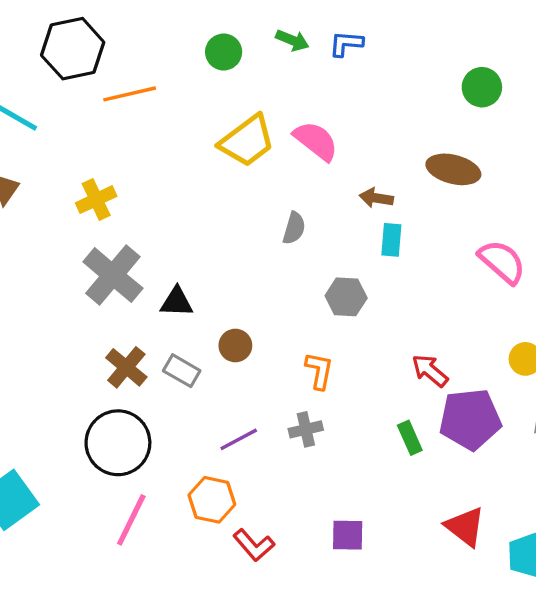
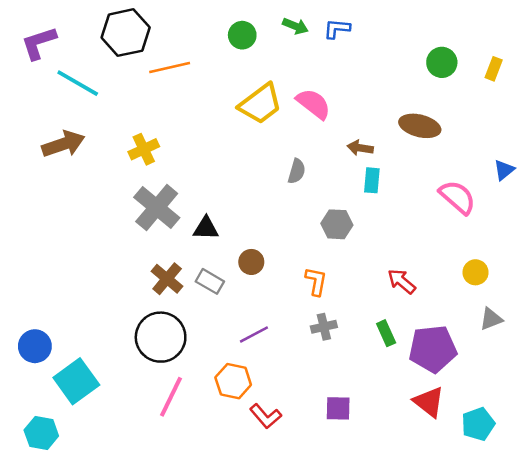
purple pentagon: (470, 419) -> (433, 349), moved
gray cross: (306, 429) -> (324, 327), moved

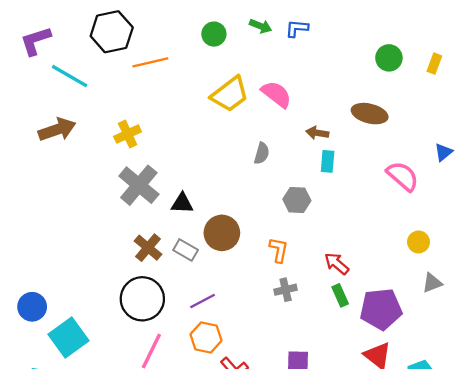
brown circle: (251, 262) -> (222, 233), size x1.6
red arrow: (402, 281) -> (337, 264), moved
purple line: (254, 335) -> (203, 301), moved

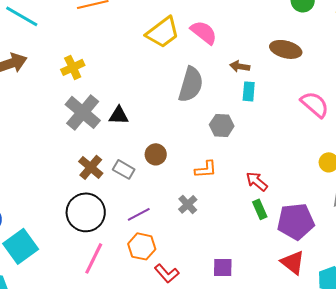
gray semicircle: (262, 153) -> (191, 84), size x1.8
black triangle: (182, 203) -> (119, 115), moved
brown circle: (222, 233) -> (156, 154), size x0.7
orange L-shape: (279, 250) -> (206, 169), turned 75
gray cross: (286, 290) -> (188, 204), moved, turned -30

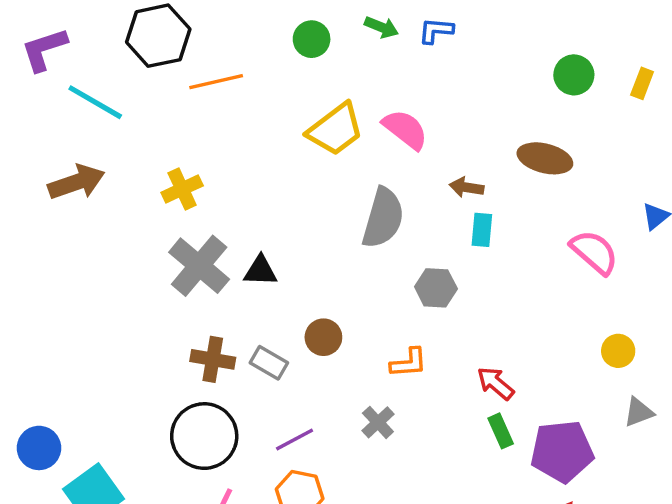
brown cross: (91, 167) -> (213, 359), turned -30

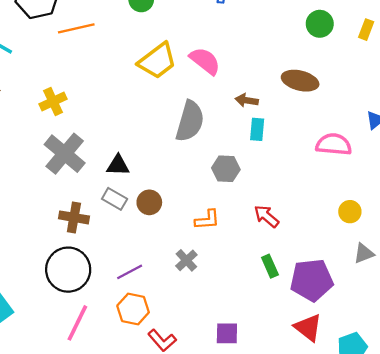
pink semicircle: (594, 252) -> (334, 144), turned -36
black triangle: (260, 271) -> (118, 165), moved
gray rectangle: (269, 363) -> (115, 199), moved
red arrow: (496, 383) -> (266, 216), moved

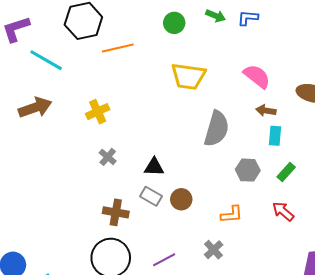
yellow trapezoid: (157, 61) -> (188, 76), turned 45
pink semicircle: (205, 61) -> (257, 76), moved
gray cross: (65, 154) -> (108, 157), size x0.5
green rectangle: (270, 266) -> (286, 172), moved, turned 66

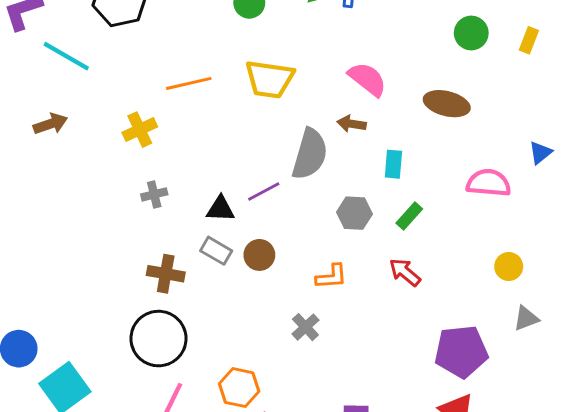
orange line: (118, 48) -> (189, 83), moved
brown arrow: (35, 108) -> (50, 124), size x0.7
brown arrow: (266, 111) -> (352, 124), moved
gray cross: (108, 157) -> (154, 194), turned 36
purple line: (164, 260) -> (264, 192), moved

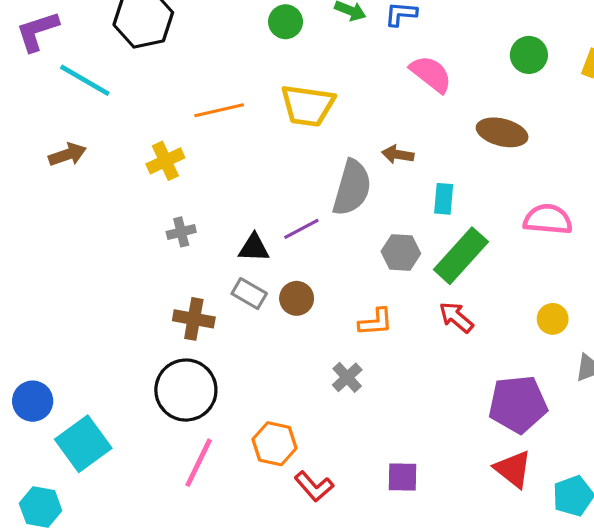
pink semicircle: (367, 79) -> (431, 74), moved
green rectangle: (409, 216) -> (461, 256), size x1.8
yellow circle: (509, 266) -> (553, 319), moved

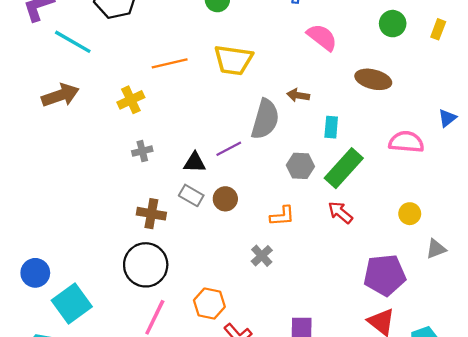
brown arrow: (67, 155) -> (60, 95), size x1.4

